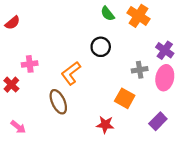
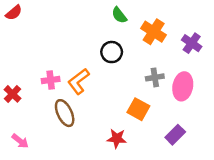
orange cross: (138, 16) -> (154, 32), moved
red semicircle: (12, 23) -> (14, 13), moved
purple cross: (165, 50) -> (192, 43), moved
pink cross: (30, 64) -> (51, 80), moved

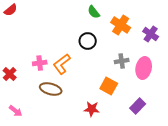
brown ellipse: (65, 113) -> (51, 89), turned -50

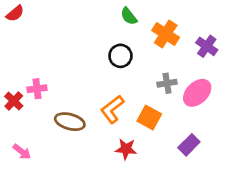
pink cross: (40, 63) -> (37, 89), moved
orange L-shape: (62, 64) -> (112, 109), moved
pink ellipse: (144, 68) -> (197, 93), turned 35

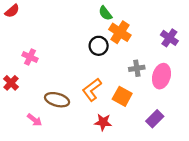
orange cross: (166, 34) -> (120, 32), moved
pink cross: (37, 89) -> (30, 57), moved, turned 32
pink ellipse: (197, 93) -> (161, 76), turned -30
pink arrow: (22, 152) -> (35, 120), moved

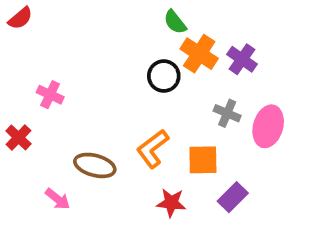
purple cross: (169, 38) -> (242, 59), moved
gray cross: (137, 68) -> (227, 113), turned 32
orange square: (122, 96) -> (203, 160), turned -30
purple rectangle: (155, 119) -> (233, 197), moved

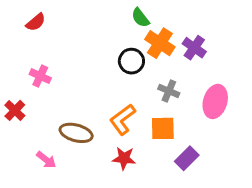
red semicircle: (20, 18) -> (36, 22), moved
gray cross: (227, 113) -> (169, 91), moved
red star: (171, 203) -> (124, 158), moved

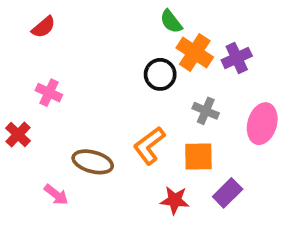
purple cross: (194, 48) -> (237, 58), turned 30
red star: (124, 158) -> (175, 200), moved

